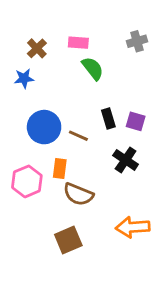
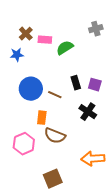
pink rectangle: (78, 43) -> (45, 40), moved
green semicircle: (93, 68) -> (65, 48), turned -84
pink hexagon: (27, 181) -> (24, 144), moved
brown square: (68, 240) -> (53, 179), moved

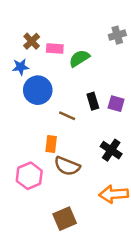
blue circle: (31, 89) -> (38, 90), moved
black cross: (88, 112) -> (111, 150), moved

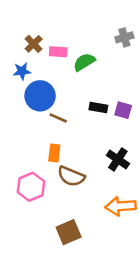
black rectangle: (93, 101) -> (98, 108), turned -63
brown line: (67, 116) -> (58, 118), moved

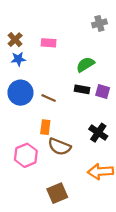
gray cross: (124, 37) -> (99, 23), moved
brown cross: (34, 44) -> (15, 40), moved
green semicircle: (84, 62) -> (85, 64), moved
blue circle: (40, 96) -> (20, 93), moved

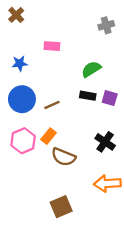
brown cross: (15, 40) -> (16, 15), moved
brown line: (49, 98) -> (52, 105), turned -48
orange rectangle: (45, 127) -> (48, 136), turned 32
pink hexagon: (26, 155) -> (23, 141), moved

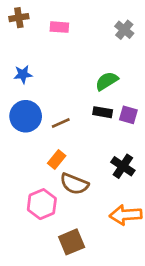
brown cross: (16, 15) -> (19, 18), turned 35
gray cross: (106, 25) -> (124, 30), turned -35
pink rectangle: (52, 46) -> (59, 27), moved
pink hexagon: (23, 141) -> (42, 204), moved

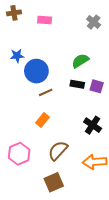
blue circle: (26, 116) -> (36, 71), moved
brown semicircle: (74, 184) -> (58, 151), moved, turned 110
pink hexagon: (42, 204) -> (19, 154), moved

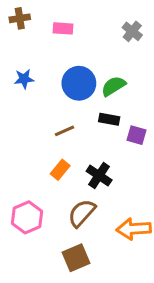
blue circle: (36, 71) -> (79, 83), moved
purple square: (97, 86) -> (137, 135), moved
black cross: (93, 125) -> (99, 176), moved

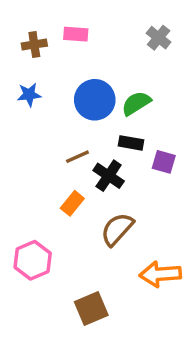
brown cross: (20, 18) -> (34, 45), moved
black cross: (99, 176) -> (109, 176), moved
brown semicircle: (82, 213) -> (117, 229), moved

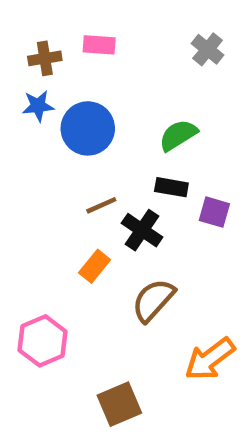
blue star: (29, 95) -> (38, 106), moved
blue circle: (95, 100) -> (88, 128), moved
orange arrow: (160, 274) -> (210, 359), turned -33

